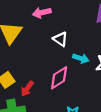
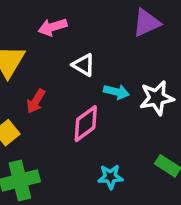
red arrow: (27, 89) -> (36, 101), moved

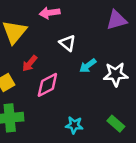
cyan arrow: (116, 92) -> (88, 66), turned 120
pink diamond: (86, 124) -> (47, 85), moved

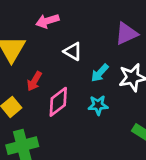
purple triangle: (117, 20) -> (126, 34), moved
cyan star: (74, 125) -> (98, 105), moved

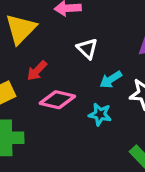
pink diamond: (58, 102) -> (57, 100), turned 36

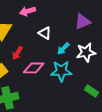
cyan star: (100, 114) -> (61, 71), size x1.5

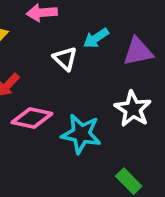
cyan arrow: (63, 49) -> (96, 38), moved
white star: (86, 52) -> (133, 109), turned 30

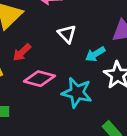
cyan arrow: (96, 38) -> (95, 54), moved

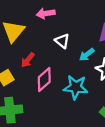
pink diamond: (39, 79) -> (44, 80), turned -50

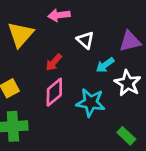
white triangle: (62, 41) -> (85, 40), moved
red arrow: (28, 60) -> (54, 62), moved

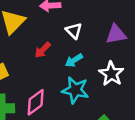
cyan arrow: (105, 65) -> (74, 60), moved
pink diamond: (54, 92) -> (36, 102), moved

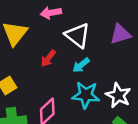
white triangle: (74, 31) -> (77, 35), size x1.5
white star: (111, 74) -> (118, 95), moved

